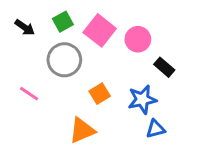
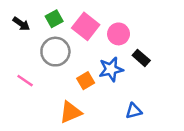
blue star: (142, 100) -> (111, 69), moved

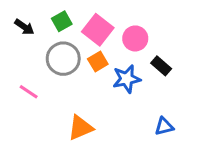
orange square: (86, 81) -> (98, 62), moved
blue triangle: (134, 111) -> (164, 126), moved

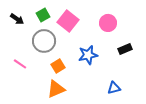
pink circle: (135, 38) -> (108, 23), moved
orange square: (98, 62) -> (58, 66), moved
black rectangle: (161, 66) -> (125, 49), moved, turned -64

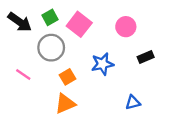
black arrow: (17, 19) -> (20, 22), size x1.5

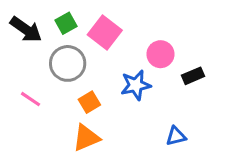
pink circle: (126, 27) -> (160, 54), moved

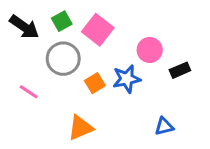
orange square: (89, 102) -> (95, 83), moved

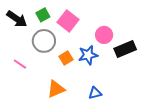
black rectangle: (180, 70) -> (125, 49), size x1.5
blue triangle: (164, 126) -> (95, 93), moved

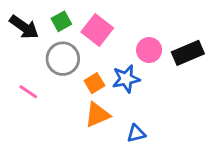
black rectangle: (125, 49) -> (188, 53), moved
orange triangle: (56, 89) -> (97, 115), moved

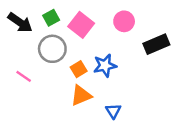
pink circle: (149, 50) -> (124, 21), moved
blue triangle: (136, 133) -> (113, 111), turned -49

